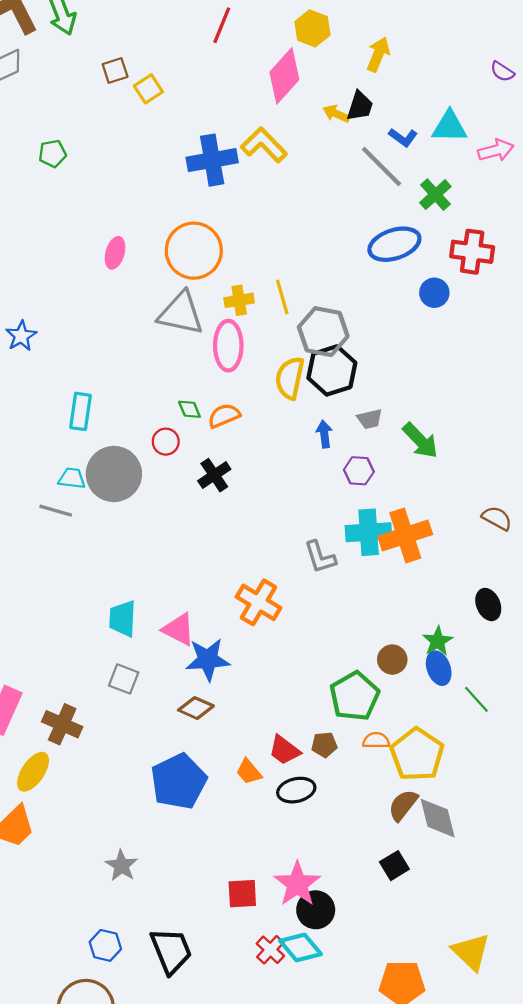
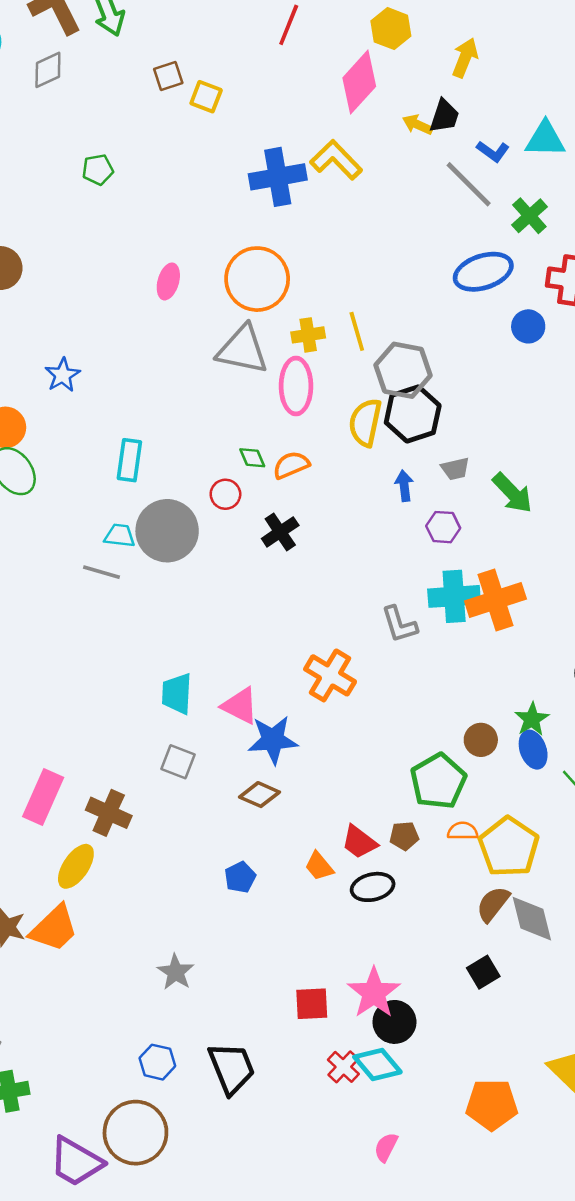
yellow square: (148, 89) -> (206, 97), turned -36
blue pentagon: (179, 781) -> (240, 877), size x0.5

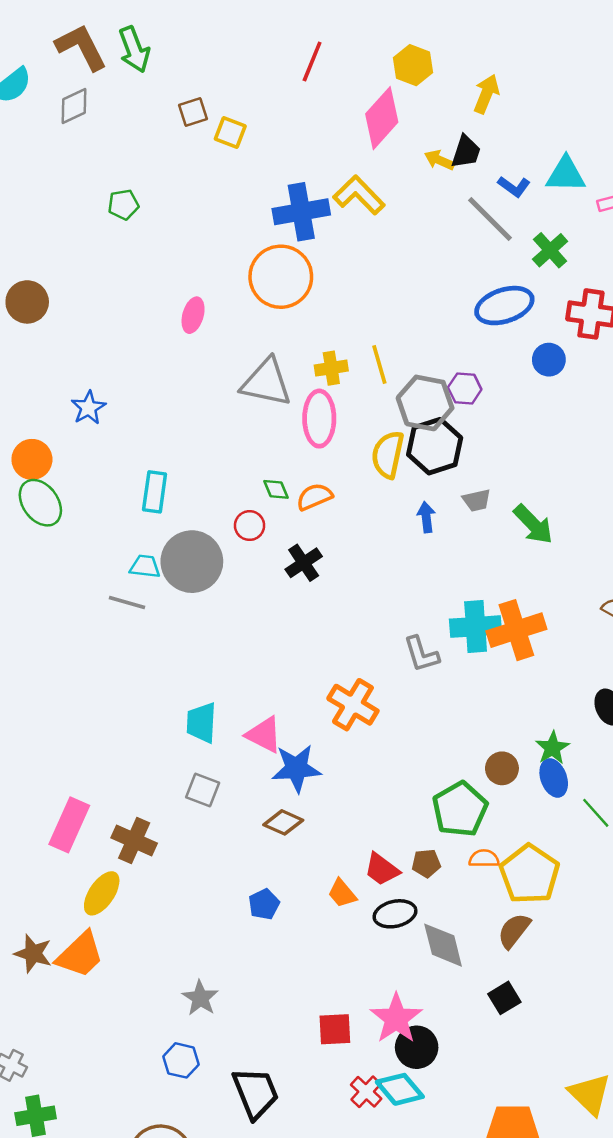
orange circle: (257, 279) -> (281, 277), moved
purple hexagon: (443, 527) -> (465, 388), moved
gray diamond: (532, 919) -> (443, 945), moved
blue hexagon: (157, 1062) -> (181, 1060), moved

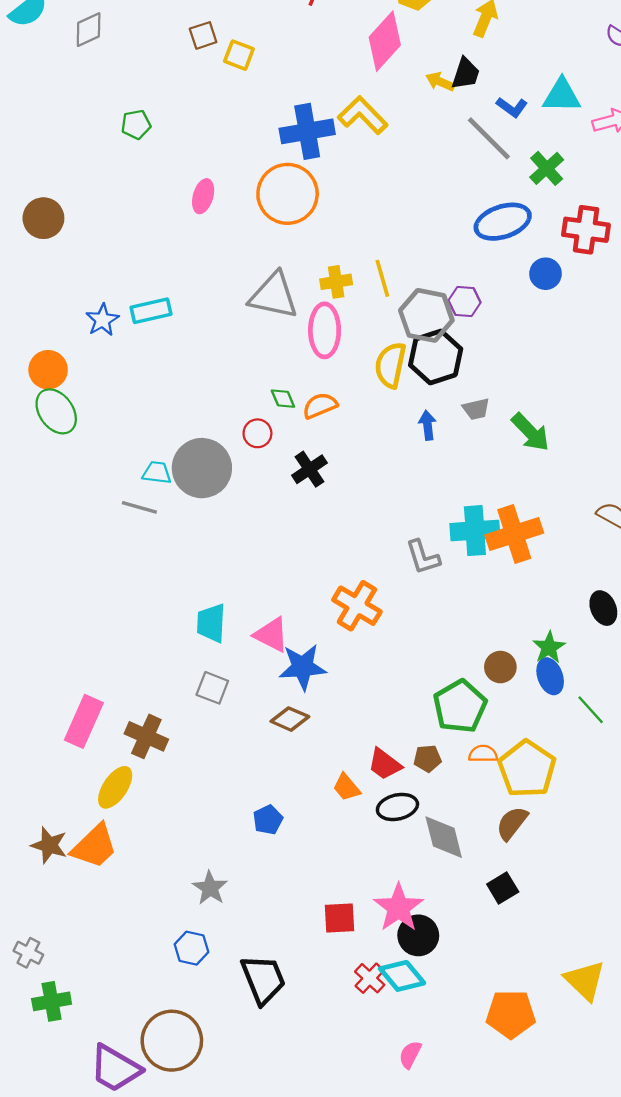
pink ellipse: (193, 315) -> (203, 196), moved
cyan rectangle: (155, 492) -> (151, 311), moved, turned 69
blue pentagon: (264, 904) -> (268, 820), moved

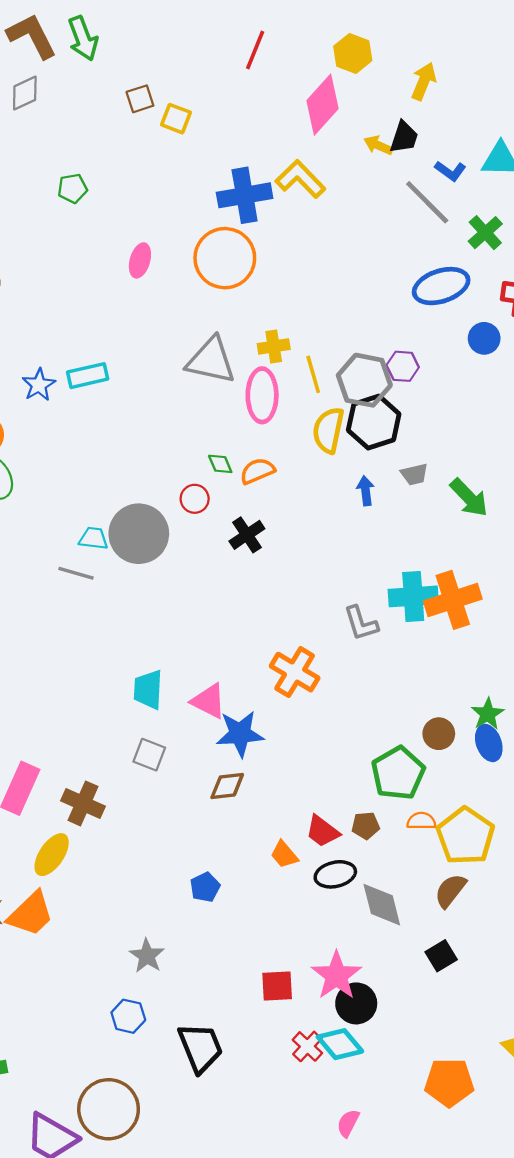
yellow line: (382, 278) -> (313, 374), moved
brown diamond: (290, 719) -> (227, 786), turned -30

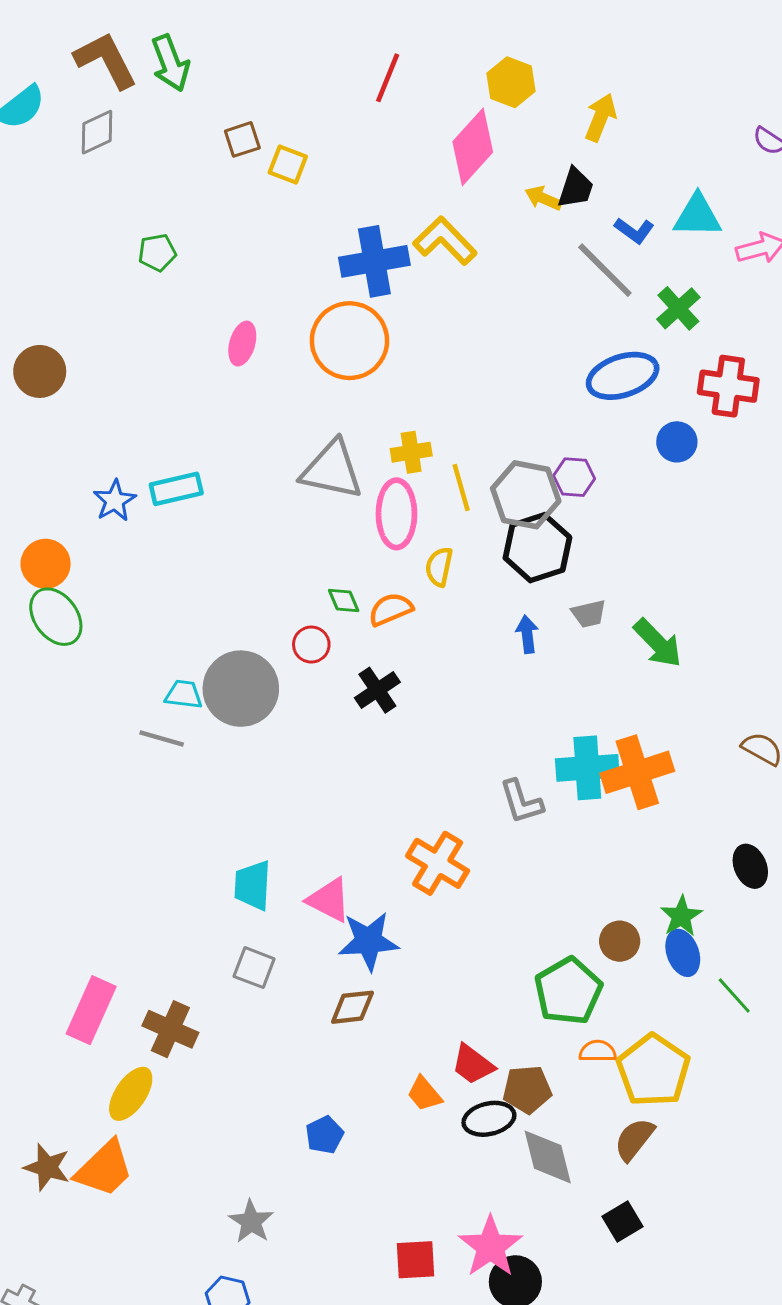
yellow semicircle: (328, 430) -> (439, 567), moved, size x0.7
brown pentagon: (366, 826) -> (527, 1089), moved, size x1.4

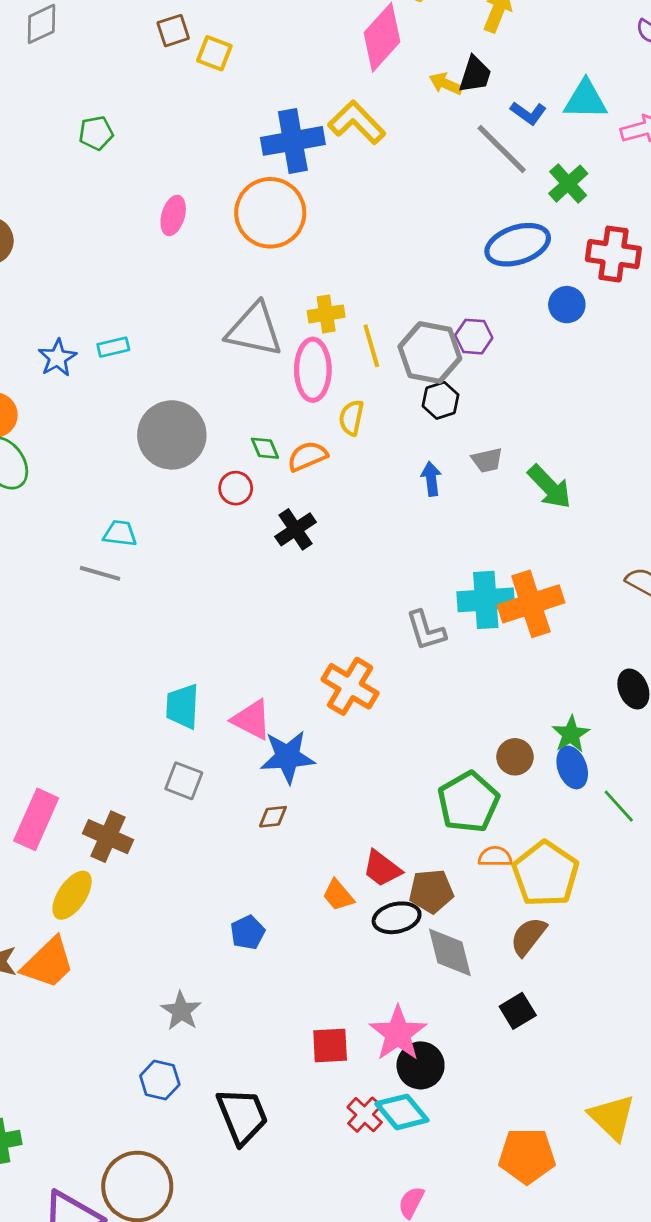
cyan rectangle: (176, 489) -> (113, 347), size x0.7
black hexagon: (537, 548) -> (441, 400), size x0.6
gray circle: (241, 689) -> (172, 435), moved
brown diamond: (352, 1007) -> (273, 817), size x0.7

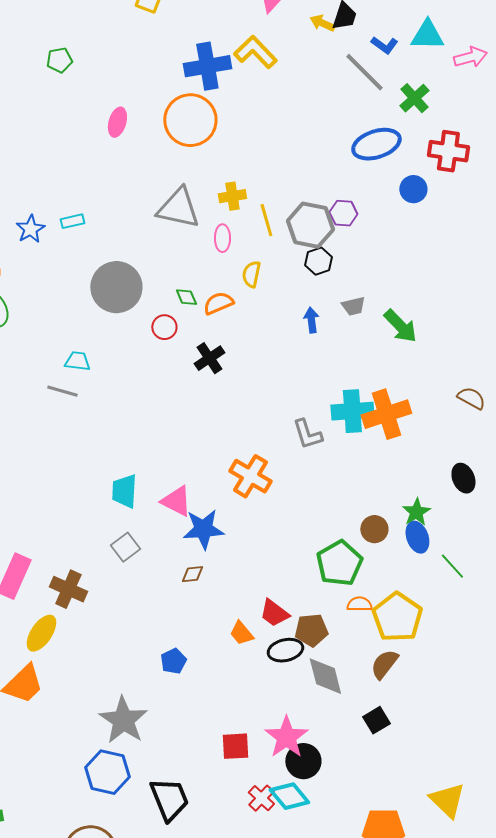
pink ellipse: (313, 370) -> (222, 238), size x0.6
gray square: (184, 781) -> (125, 547), turned 32
gray star: (181, 1011) -> (123, 720), size x1.6
blue hexagon: (160, 1080) -> (107, 772), size x1.5

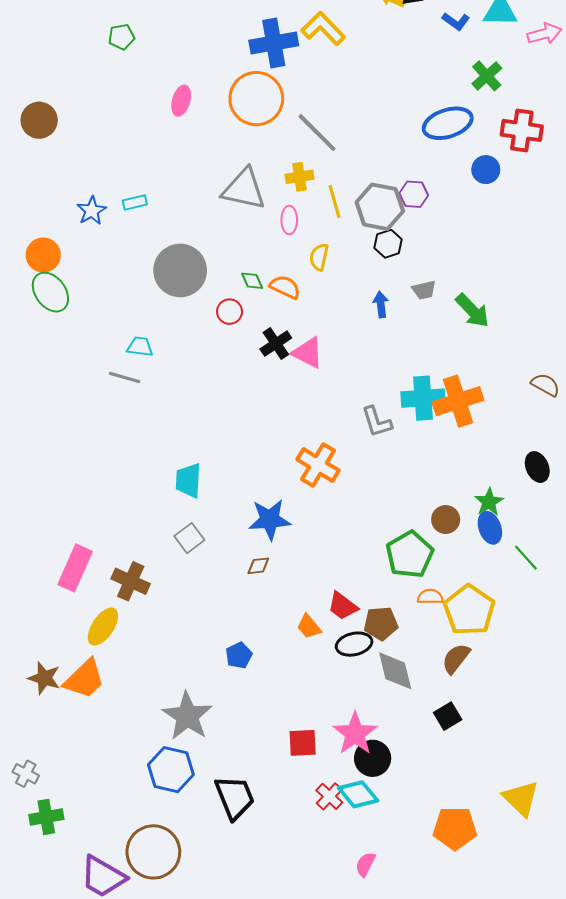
gray line: (364, 72) -> (317, 133), moved
orange semicircle: (218, 303) -> (285, 287), turned 48
pink triangle: (176, 501) -> (308, 353), moved

